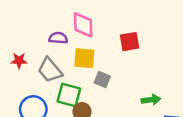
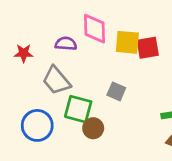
yellow square: (84, 58) -> (127, 42), moved
red star: (19, 61) -> (24, 53), moved

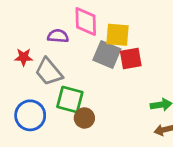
red square: (148, 48) -> (131, 58), moved
red star: (24, 53) -> (24, 57), moved
gray square: (116, 91) -> (107, 55), moved, size x1.5

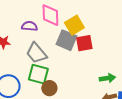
yellow square: (117, 35) -> (74, 25), turned -36
gray trapezoid: (49, 72) -> (36, 53), moved

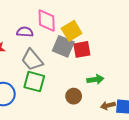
green arrow: (107, 78) -> (95, 80), moved
brown circle: (49, 88) -> (74, 96), moved

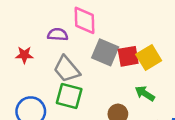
yellow square: (72, 31) -> (149, 58), moved
green arrow: (95, 80) -> (145, 93), turned -140

